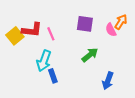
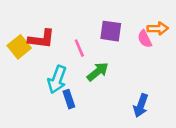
orange arrow: (121, 22) -> (158, 28), turned 56
pink line: (51, 34) -> (79, 48), moved
green arrow: (90, 55) -> (98, 72), moved

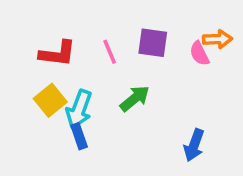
yellow square: (19, 47) -> (50, 100), moved
pink line: (79, 48) -> (110, 52), moved
blue rectangle: (69, 99) -> (79, 136), moved

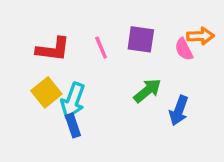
green arrow: (135, 98) -> (147, 91), moved
blue arrow: (194, 145) -> (179, 111), moved

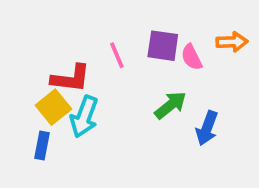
red L-shape: (53, 49) -> (71, 78), moved
pink semicircle: (184, 49) -> (192, 57), moved
blue rectangle: (73, 125) -> (42, 145), moved, turned 30

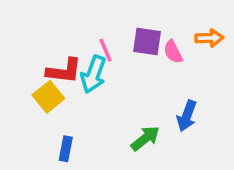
green arrow: (170, 105) -> (145, 138), moved
cyan arrow: (84, 117) -> (93, 74), moved
blue rectangle: (42, 145) -> (66, 149), moved

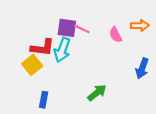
purple square: (147, 41) -> (67, 28), moved
pink line: (106, 50) -> (82, 29), moved, turned -42
blue arrow: (187, 116) -> (142, 68), moved

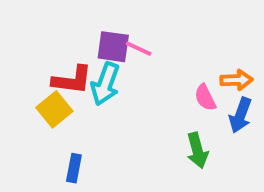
orange arrow: (140, 25) -> (237, 80), moved
pink semicircle: (116, 35) -> (205, 98), moved
green arrow: (97, 93) -> (197, 150), moved, turned 114

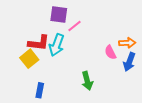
purple square: (113, 47) -> (59, 14), moved
pink line: (139, 49) -> (75, 26), turned -64
green arrow: (197, 150) -> (87, 81), moved

